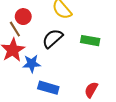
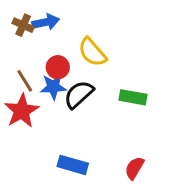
red circle: (23, 17) -> (58, 67), moved
blue star: (32, 64) -> (53, 87), moved

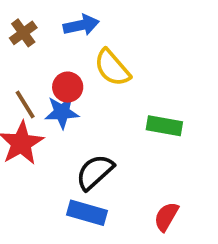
blue arrow: (46, 22) -> (81, 25), moved
brown cross: (23, 25) -> (23, 33), turned 30
black semicircle: (79, 94) -> (95, 172), moved

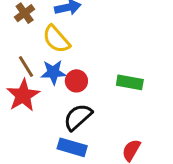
yellow semicircle: (112, 68) -> (56, 39), moved
red circle: (68, 87) -> (76, 81), moved

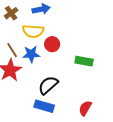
yellow semicircle: (56, 39) -> (33, 31), turned -45
red circle: (76, 81) -> (52, 44), moved

